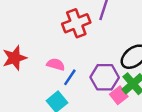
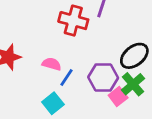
red cross: (76, 23) -> (73, 21), turned 36

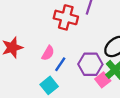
pink semicircle: (52, 64) -> (48, 53), turned 104

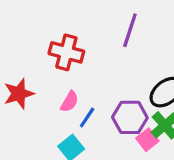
red cross: (66, 17) -> (66, 52), moved

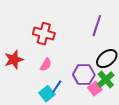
purple line: (130, 30) -> (97, 26), moved
blue line: (87, 117) -> (57, 87), moved

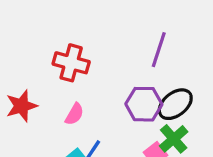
purple hexagon: (84, 75) -> (144, 104), moved

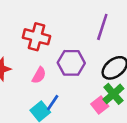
purple hexagon: (144, 104) -> (71, 63), moved

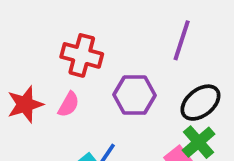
pink semicircle: (39, 75) -> (69, 104), moved

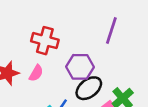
black ellipse: (200, 103) -> (89, 88), moved

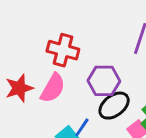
pink semicircle: (36, 73) -> (53, 88), size x1.5

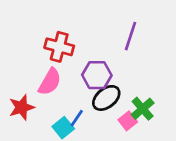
red star: (19, 88) -> (22, 107), moved

